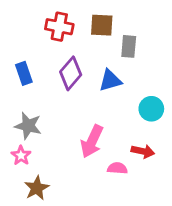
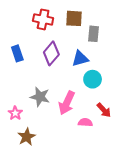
cyan circle: (151, 109) -> (93, 79), moved
gray star: (28, 126) -> (40, 97), moved
red arrow: (143, 151) -> (104, 110), turned 35

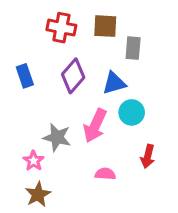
pink arrow: (67, 103) -> (95, 126), moved
red arrow: (104, 110) -> (148, 156), turned 56
pink star: (15, 113) -> (34, 161), moved
pink semicircle: (85, 122) -> (105, 174), moved

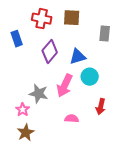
gray rectangle: (133, 48) -> (105, 34), moved
blue rectangle: (25, 76) -> (17, 39), moved

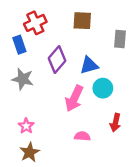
red cross: (42, 19) -> (35, 23), moved, turned -36
gray star: (39, 94) -> (23, 79), moved

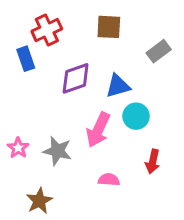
gray rectangle: (120, 39) -> (159, 51), turned 48
purple diamond: (57, 60) -> (76, 78), turned 30
gray star: (23, 79) -> (57, 151), moved
pink star: (26, 126) -> (18, 148), moved

